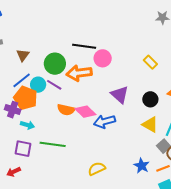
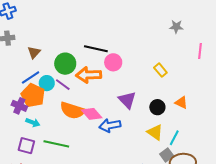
orange semicircle: (66, 110) -> (72, 110), size x1.4

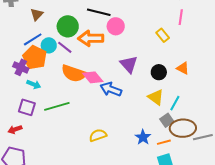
pink line: (200, 51) -> (181, 17), moved
blue arrow: (110, 125) -> (111, 89), turned 30
green line: (56, 144) -> (57, 106), turned -30

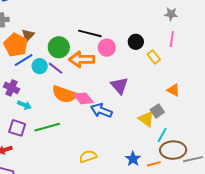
orange pentagon: (35, 57) -> (16, 45), moved
black circle: (159, 72) -> (136, 42), moved
cyan line: (175, 103) -> (162, 135), moved
gray square: (167, 120) -> (157, 111), moved

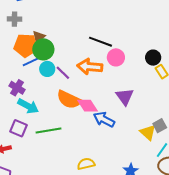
black circle: (136, 42) -> (153, 58), moved
orange pentagon: (16, 45) -> (26, 45), turned -30
green circle: (59, 47) -> (43, 49), moved
cyan arrow: (24, 105) -> (28, 106), size x1.5

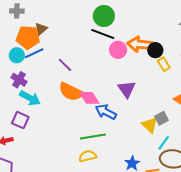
green circle: (43, 49) -> (104, 16), moved
orange arrow: (90, 67) -> (140, 44), moved
cyan circle: (47, 69) -> (17, 55), moved
green line: (48, 130) -> (93, 137), moved

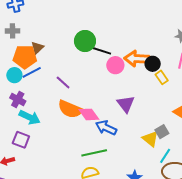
green circle: (104, 16) -> (85, 41), moved

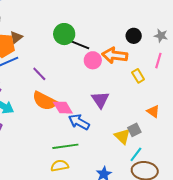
black circle: (153, 64) -> (134, 36), moved

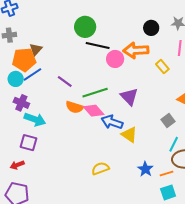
green circle: (64, 34) -> (85, 27), moved
orange semicircle: (45, 101) -> (74, 107), size x0.7
yellow triangle: (122, 136) -> (129, 135), moved
green line: (65, 146) -> (95, 93), moved

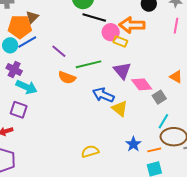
yellow rectangle: (162, 67) -> (120, 42), moved, turned -32
pink diamond: (94, 111) -> (142, 84), moved
yellow semicircle: (100, 168) -> (90, 151), moved

